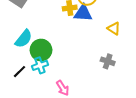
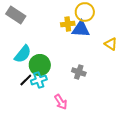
gray cross: (108, 61) -> (79, 72), moved
black line: (19, 72) -> (26, 80), moved

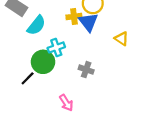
blue triangle: (81, 29) -> (88, 22), turned 48
cyan semicircle: (23, 54) -> (36, 25), moved
cyan cross: (39, 80) -> (56, 47), moved

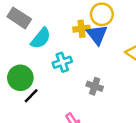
green circle: (43, 62) -> (20, 78), moved

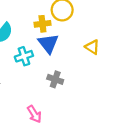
blue triangle: (97, 35) -> (48, 44), moved

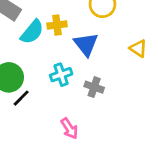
yellow cross: (42, 24) -> (57, 25), moved
cyan cross: (24, 56) -> (61, 75), moved

